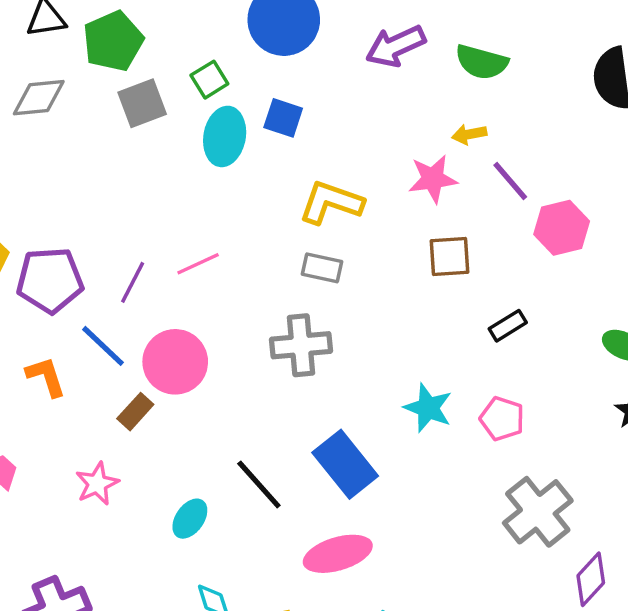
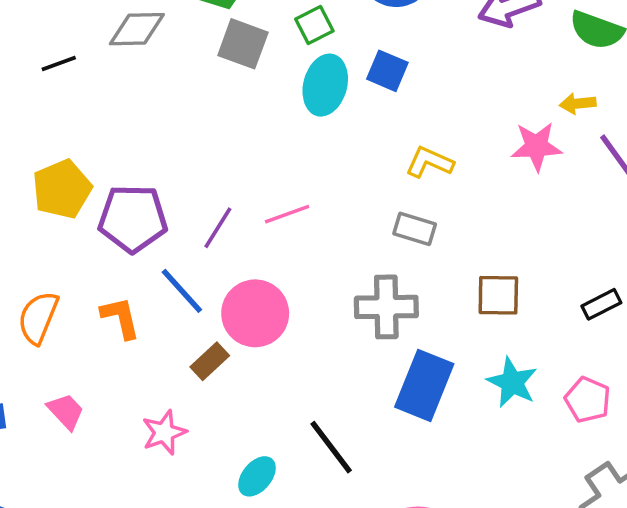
gray square: (142, 103) -> (243, 44), turned 36
yellow L-shape: (331, 202) -> (429, 162), size x0.7
brown square: (450, 256) -> (498, 295), moved
blue rectangle: (345, 464) -> (424, 385), moved, turned 56

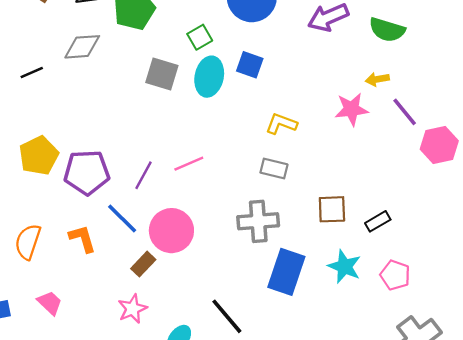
gray square: (243, 44) -> (162, 74), moved
black rectangle: (601, 304) -> (378, 221), moved
pink star: (164, 432) -> (132, 309), moved

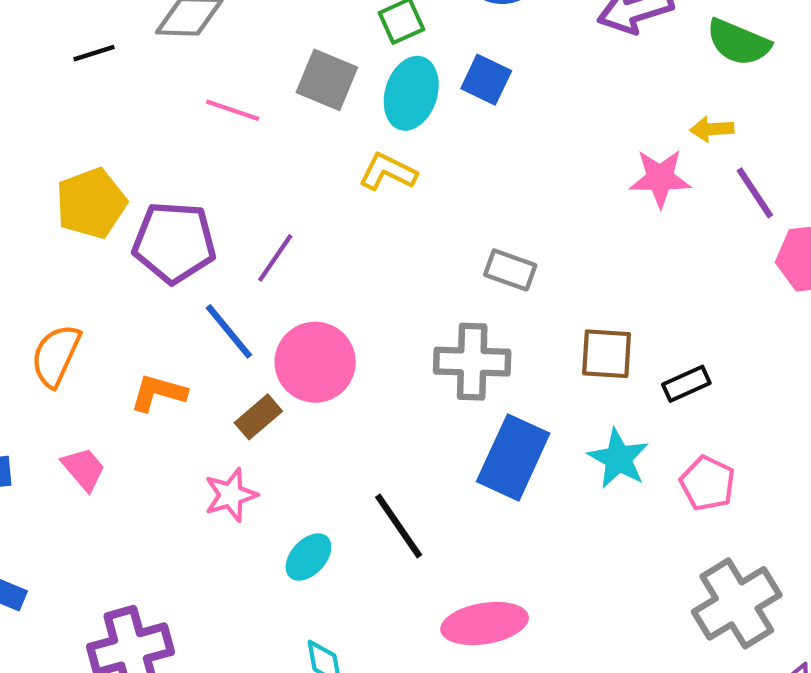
yellow L-shape: (281, 124) -> (388, 172), moved
pink line: (189, 164) -> (233, 110), moved, turned 36
orange L-shape: (82, 239) -> (158, 393), moved, turned -64

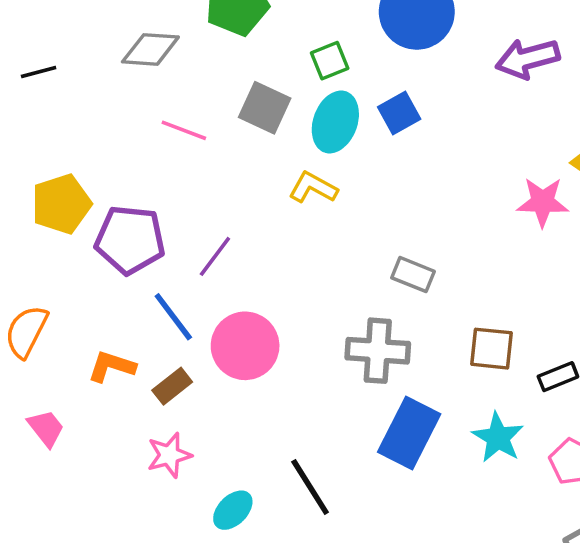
black line: (94, 53) -> (39, 72), moved
blue square: (486, 80) -> (399, 113), turned 33
brown rectangle: (258, 417) -> (172, 386), moved

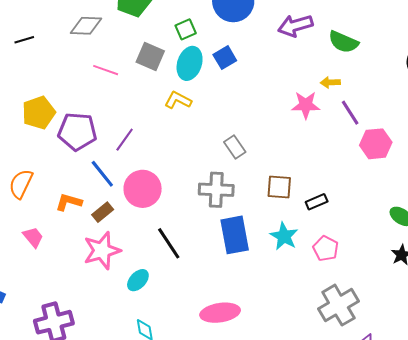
gray rectangle: (413, 275) -> (235, 147), turned 35
blue rectangle: (409, 433) -> (235, 235), turned -36
pink star: (169, 455) -> (102, 251), size x1.5
black line: (310, 487) -> (169, 243), moved

